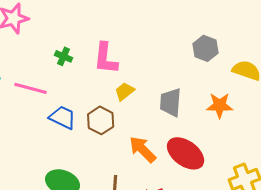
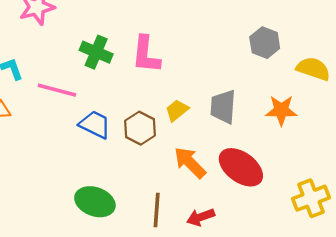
green cross: (64, 56) -> (96, 52), size x1.5
yellow trapezoid: (125, 91) -> (177, 110), moved

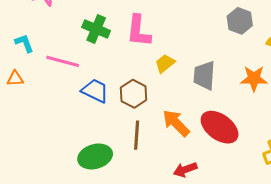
yellow trapezoid: (177, 110) -> (165, 63), moved
green ellipse: (95, 202) -> (95, 156), turned -36
brown line: (157, 210) -> (137, 135), moved

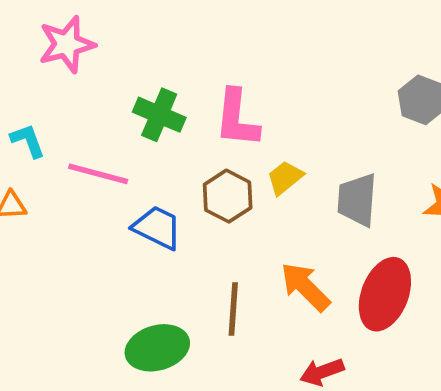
brown hexagon: (134, 94) -> (228, 196), moved
red ellipse: (220, 127) -> (385, 294), turned 75

